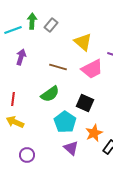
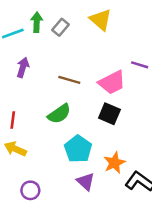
yellow triangle: (83, 42) -> (101, 20), moved
black square: (85, 103) -> (109, 114), moved

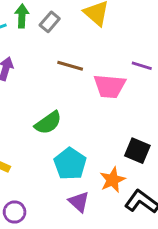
brown line: (69, 80) -> (70, 66), moved
pink trapezoid: (112, 82) -> (110, 86), turned 32
black square: (109, 114) -> (137, 151), moved

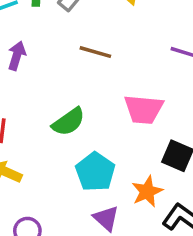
pink trapezoid: (110, 86) -> (144, 109), moved

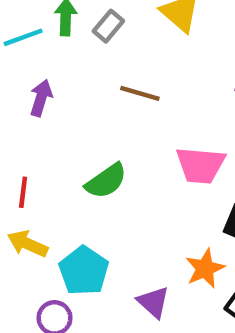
cyan pentagon: (95, 172) -> (84, 271), moved

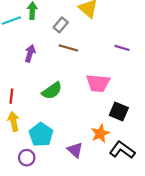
gray rectangle: (108, 26) -> (61, 25), moved
purple arrow: (41, 98) -> (30, 53), moved
yellow arrow: (28, 244) -> (14, 121), turned 54

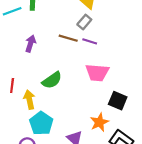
gray rectangle: (61, 25) -> (84, 22), moved
purple line: (122, 48) -> (90, 41), moved
yellow arrow: (14, 121) -> (29, 100), moved

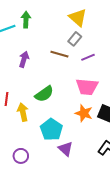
purple line: (90, 41) -> (88, 57), moved, turned -40
orange star: (99, 122) -> (84, 113), moved, turned -30
cyan pentagon: (41, 123) -> (51, 129), moved

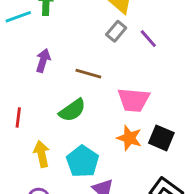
brown line: (59, 54) -> (88, 74), moved
purple line: (88, 57) -> (148, 39), moved, turned 72
yellow arrow: (23, 112) -> (42, 154), moved

